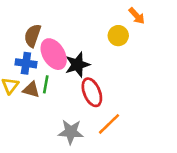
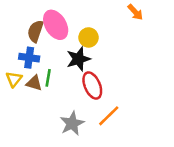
yellow circle: (118, 36) -> (89, 37), moved
pink ellipse: (54, 54) -> (56, 25), moved
gray star: (71, 132) -> (72, 123), turned -30

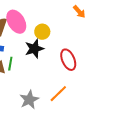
red ellipse: (92, 86) -> (68, 60), moved

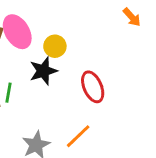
orange arrow: (79, 12) -> (132, 17), moved

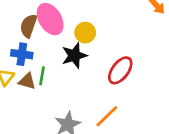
red ellipse: (93, 87) -> (120, 70), turned 60

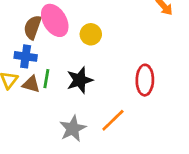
black star: (74, 56) -> (80, 80), moved
red ellipse: (120, 70) -> (145, 80), moved, turned -36

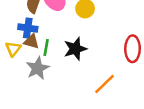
brown triangle: (31, 84) -> (31, 41), moved
gray star: (73, 129) -> (38, 68), moved

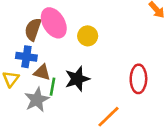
brown triangle: (31, 41) -> (42, 72), moved
green line: (46, 48) -> (52, 87), moved

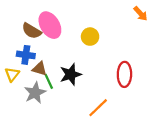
brown semicircle: (33, 29) -> (32, 31), turned -78
yellow circle: (88, 36) -> (90, 37), moved
green line: (52, 87) -> (49, 81), turned -35

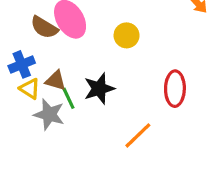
blue cross: (26, 55) -> (22, 64), moved, turned -30
yellow triangle: (12, 74) -> (30, 89), moved, turned -35
gray star: (35, 93) -> (49, 114), turned -30

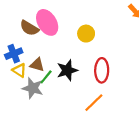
red ellipse: (175, 89) -> (102, 70), moved
green line: (68, 98) -> (46, 77), turned 64

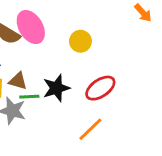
red ellipse: (102, 70) -> (100, 88), turned 55
green line: (46, 77) -> (29, 97), turned 48

